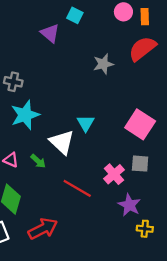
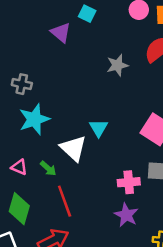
pink cross: (114, 174) -> (129, 182), turned 36
red line: (77, 188) -> (65, 201), moved, turned 40
purple star: (129, 205) -> (126, 215), moved

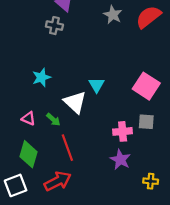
gray star: (117, 65) -> (113, 15), moved, turned -30
gray cross: (22, 84) -> (54, 26), moved
cyan star: (34, 119) -> (41, 77), size x0.7

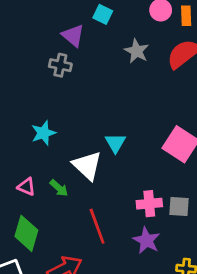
gray square: (146, 122) -> (179, 206), moved
red line: (67, 148) -> (97, 226), moved

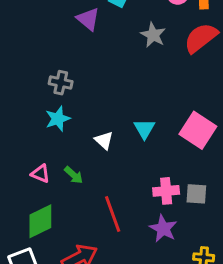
gray cross: (60, 65) -> (61, 83), moved
cyan triangle: (115, 143) -> (144, 129), moved
white triangle: (87, 165) -> (104, 140), moved, size x0.6
green diamond: (26, 233) -> (40, 221), turned 48

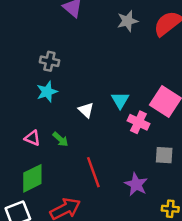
gray star: (153, 35) -> (128, 21), turned 30
pink cross: (166, 191) -> (138, 122), moved, turned 30

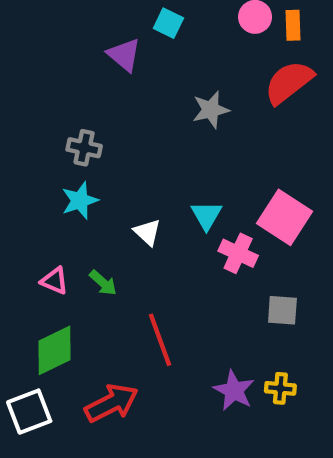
gray star: (128, 21) -> (211, 110), moved
purple star: (136, 184) -> (234, 390), moved
yellow cross: (170, 209) -> (280, 388), moved

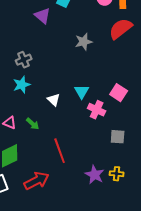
gray cross: (84, 148) -> (24, 60), turned -35
pink square: (285, 217) -> (119, 93), size x0.7

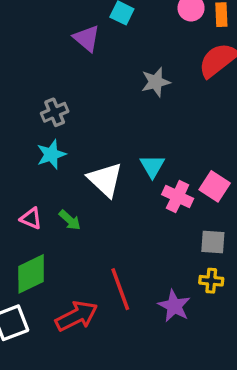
pink square: (119, 93) -> (215, 186), moved
white triangle: (54, 100) -> (105, 180), size x1.6
red line: (60, 151) -> (120, 289), moved
yellow cross: (117, 174) -> (211, 281), moved

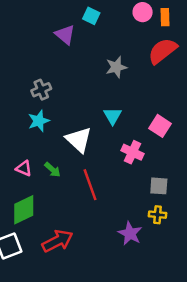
cyan triangle: (152, 166) -> (113, 116), moved
pink square: (215, 186) -> (160, 126), moved
red line: (120, 289) -> (90, 185), moved

